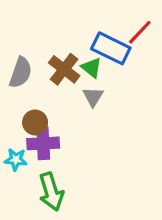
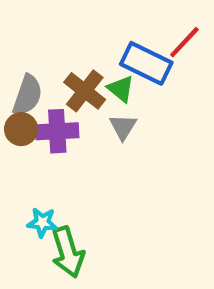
brown circle: (35, 122) -> (21, 129), moved
purple cross: (43, 143) -> (57, 131), moved
cyan star: (16, 160) -> (42, 222), moved

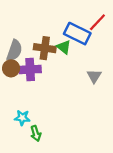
brown cross: (85, 91) -> (45, 48), turned -30
gray triangle: (123, 127) -> (94, 76), moved
green arrow: (68, 252) -> (36, 133), size x0.6

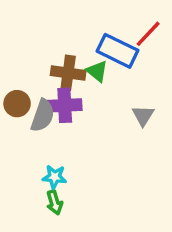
gray semicircle: (14, 50) -> (43, 116), moved
purple cross: (30, 69) -> (65, 105), moved
cyan star: (22, 118) -> (54, 177), moved

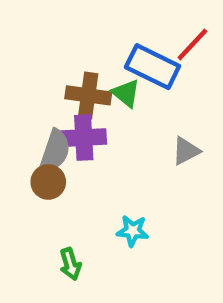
brown circle: (17, 104) -> (48, 182), moved
gray triangle: (143, 116) -> (186, 151), turned 30
cyan star: (54, 177) -> (133, 231), moved

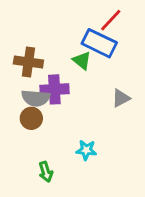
red line: (192, 44) -> (111, 20), moved
brown cross: (88, 95) -> (28, 62), moved
gray semicircle: (55, 151) -> (36, 98), turned 76

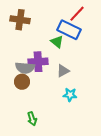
brown cross: (28, 62) -> (20, 20), moved
gray triangle: (121, 98) -> (63, 71), moved
cyan star: (86, 150) -> (70, 95), moved

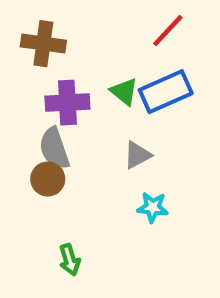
blue rectangle: (69, 30) -> (166, 92), moved, turned -50
purple cross: (38, 62) -> (67, 103), moved
gray semicircle: (25, 68) -> (54, 148), turned 66

